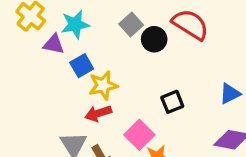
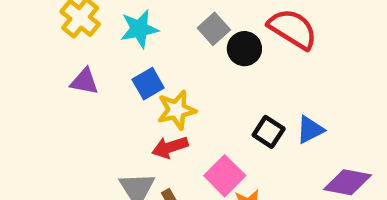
purple triangle: (54, 44) -> (85, 81), moved
blue triangle: (230, 94) -> (310, 130), moved
black square: (172, 102) -> (269, 132), turned -35

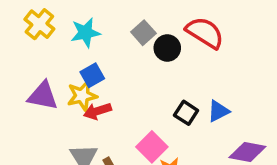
purple triangle: (85, 81) -> (43, 96), moved, size x1.4
yellow star: (177, 110) -> (82, 96), moved
red arrow: (170, 147) -> (97, 111), moved

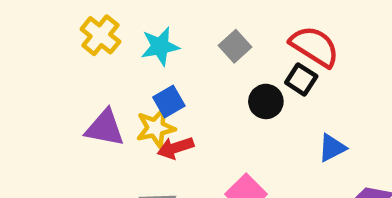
black circle: (167, 48) -> (266, 101), moved
black square: (186, 113) -> (301, 79), moved

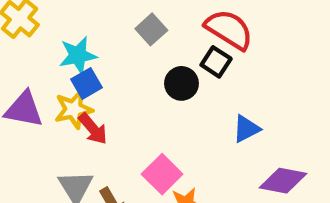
cyan star: (160, 46) -> (78, 55), moved
red arrow: (175, 148) -> (93, 129), turned -112

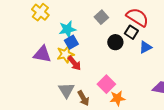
blue triangle: (246, 129) -> (145, 47), moved

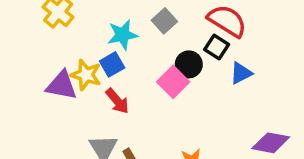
cyan star: (67, 29) -> (123, 35), moved
yellow star: (65, 54) -> (86, 75), moved, turned 30
pink square: (106, 84) -> (173, 82), moved

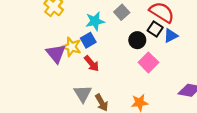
blue triangle: (241, 73) -> (171, 36), moved
pink square: (173, 82) -> (148, 62), moved
purple triangle: (62, 85) -> (56, 54), turned 40

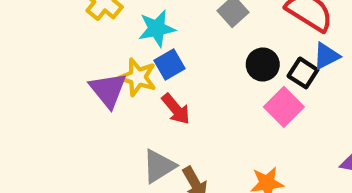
cyan star: (95, 21) -> (157, 28), moved
black square: (155, 29) -> (303, 73), moved
gray triangle: (83, 94) -> (159, 166), turned 30

